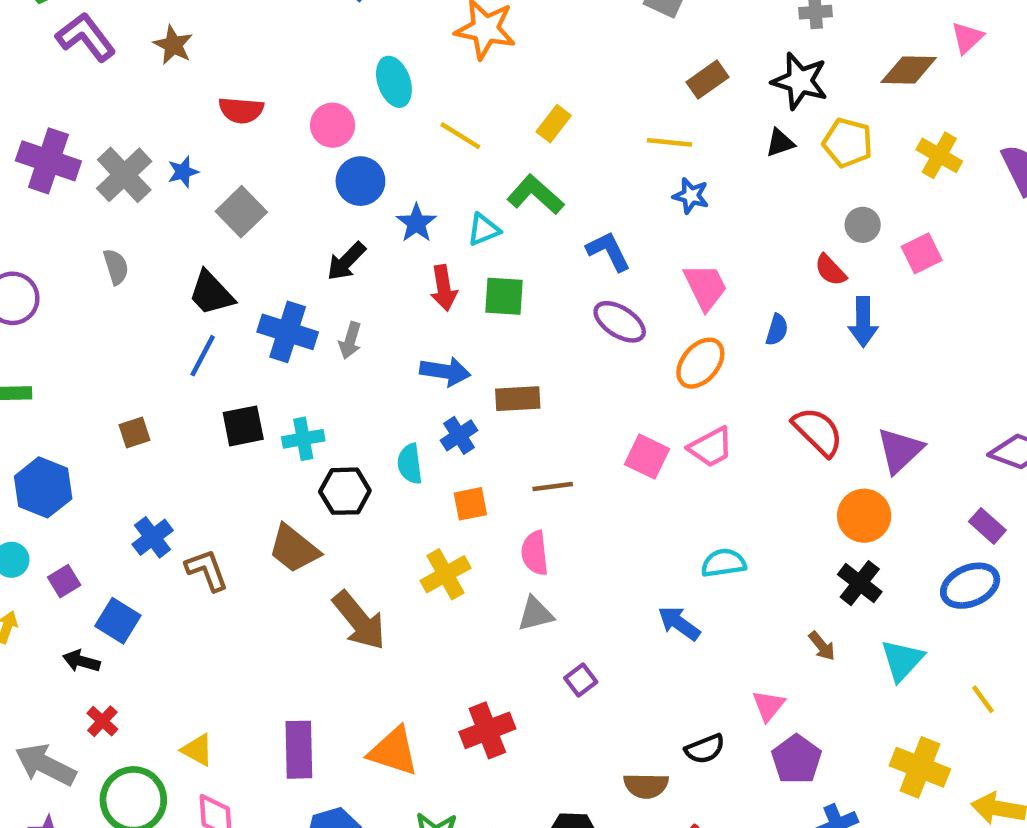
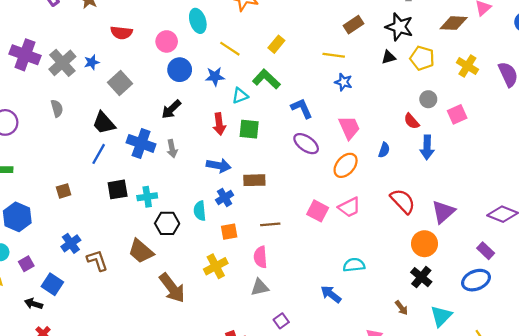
blue star: (416, 223) -> (215, 76), moved, turned 30
gray arrow: (350, 340) -> (172, 149), turned -30

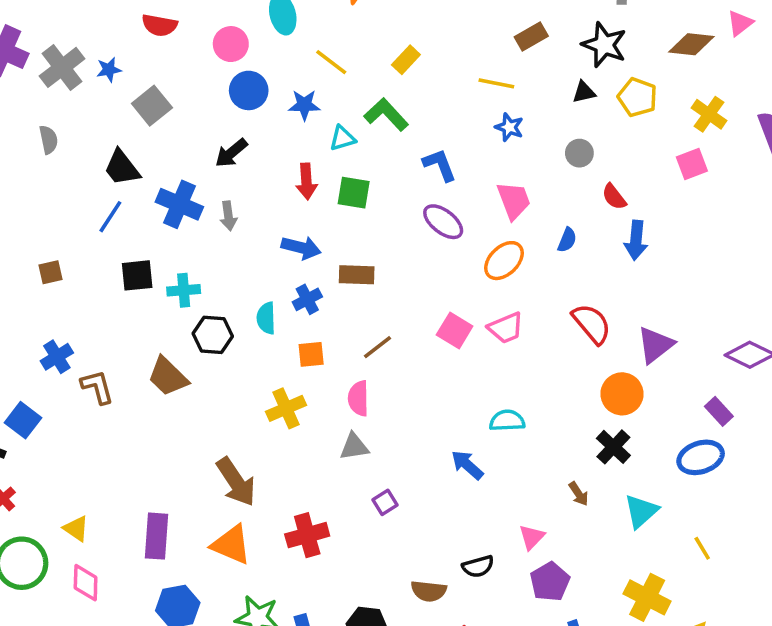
gray circle: (428, 99) -> (579, 153), moved
pink square: (457, 114) -> (692, 164), moved
brown line: (270, 224) -> (378, 347), turned -36
brown arrow: (172, 288) -> (236, 482), moved

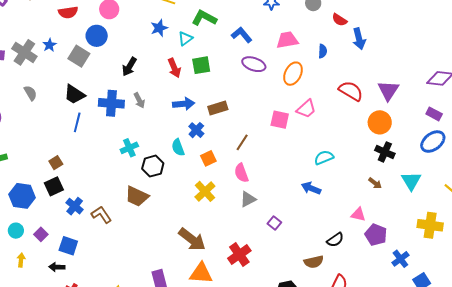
blue circle: (249, 90) -> (97, 36), moved
pink trapezoid: (514, 200) -> (287, 40), turned -60
black square: (137, 275) -> (54, 186), moved
pink triangle: (532, 537) -> (358, 214), turned -42

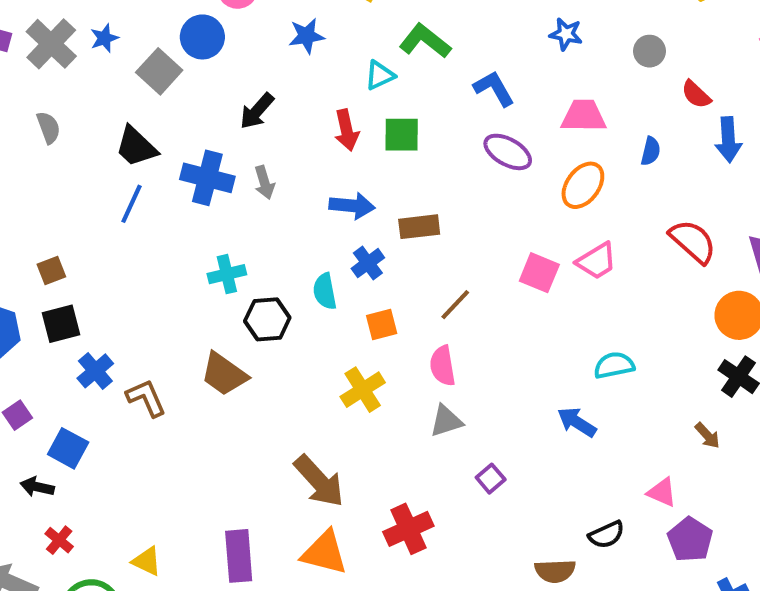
blue star: (159, 28) -> (307, 36), moved
brown square: (56, 163) -> (51, 270), moved

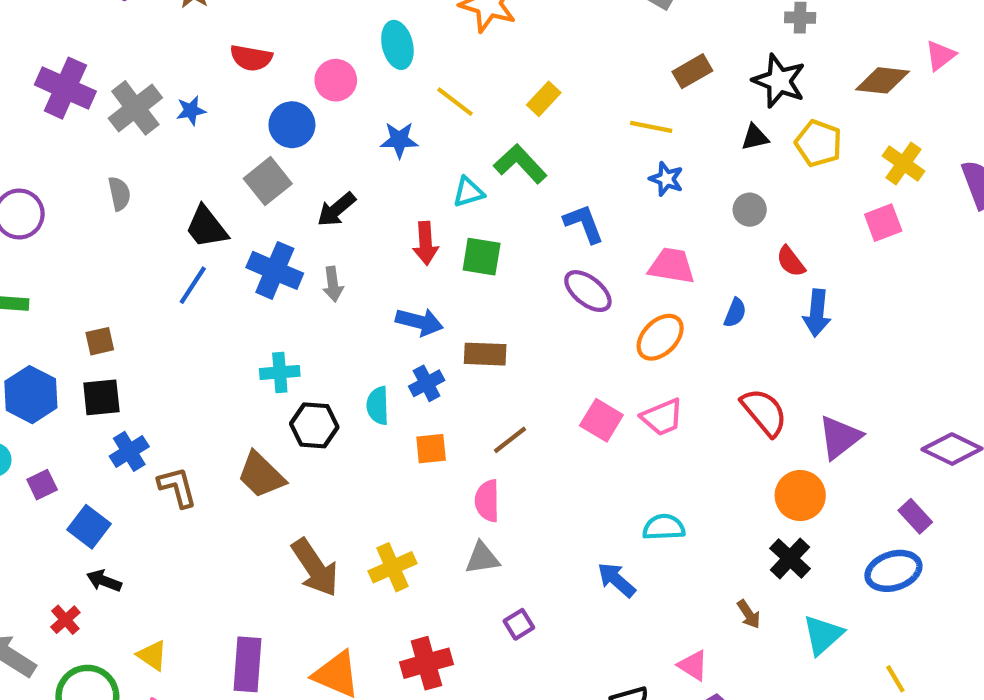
gray square: (159, 71) -> (268, 181), moved
yellow cross: (363, 390) -> (392, 567), moved
brown arrow: (319, 481) -> (315, 568), moved
black arrow: (37, 487) -> (104, 581), moved

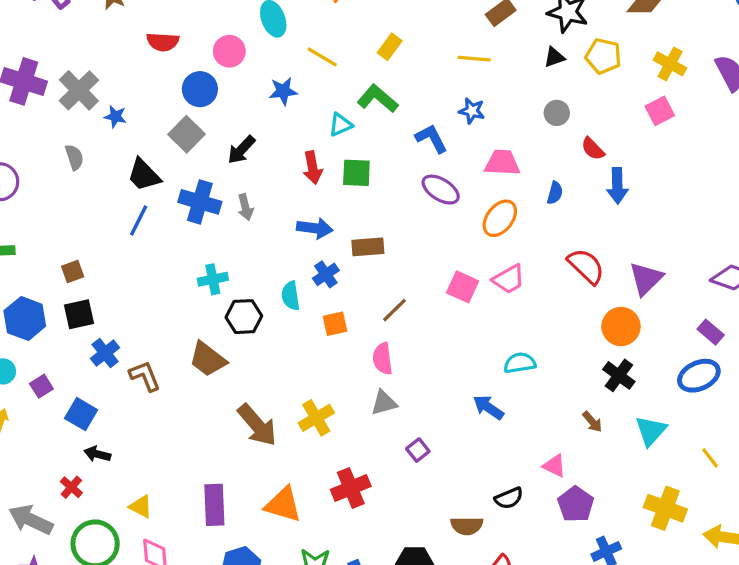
blue star: (191, 111) -> (115, 117), moved, turned 30
blue star: (666, 179) -> (472, 111), moved

